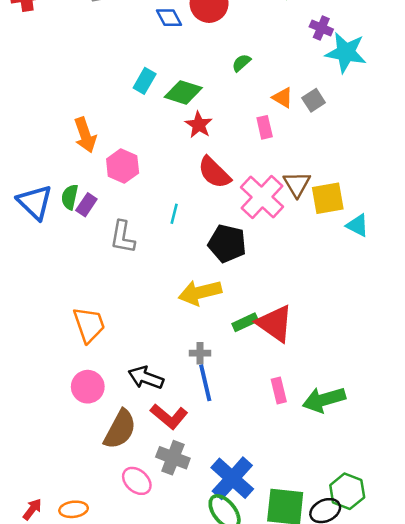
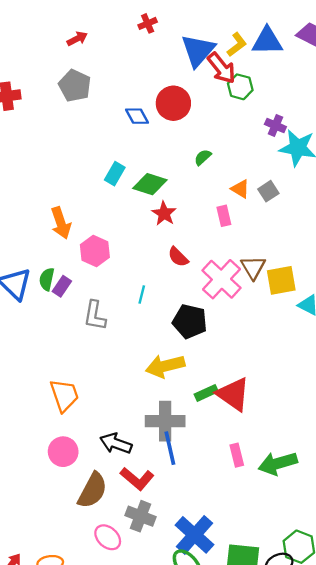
red semicircle: (214, 172) -> (178, 257), size x0.7
gray cross: (200, 353) -> (165, 421), size x2.0

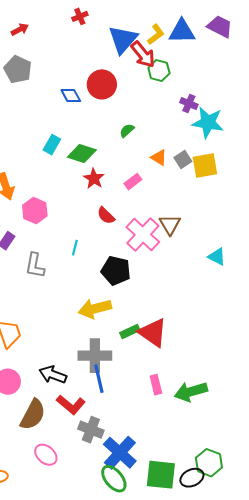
pink rectangle: (224, 216) -> (133, 182), moved, turned 66
yellow square: (281, 280) -> (205, 166), moved
gray cross: (141, 516) -> (91, 430), moved

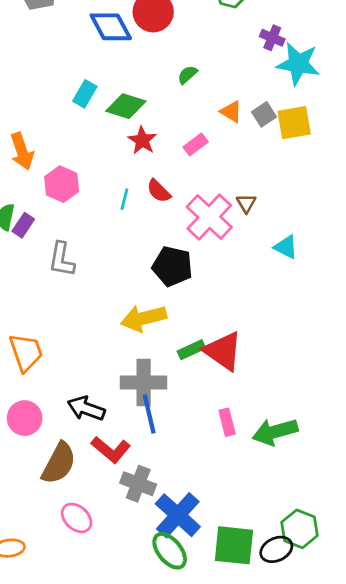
blue diamond: (71, 95) -> (111, 27), size x1.5
brown triangle: (170, 225) -> (246, 203), size x0.7
cyan line: (75, 248) -> (124, 199), moved
cyan triangle: (217, 257) -> (286, 247), moved

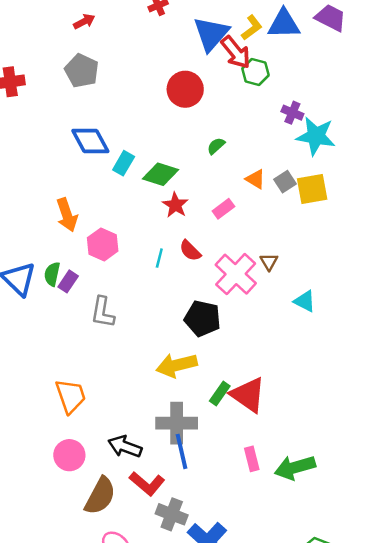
blue diamond: (111, 27) -> (90, 141), moved
green rectangle: (191, 350) -> (220, 394), turned -30

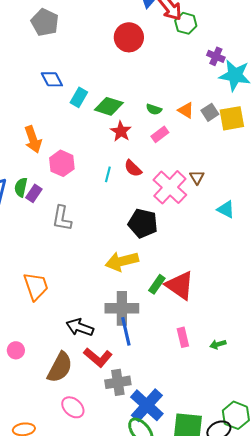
blue diamond: (90, 141) -> (52, 79), size x0.7
green semicircle: (216, 146) -> (154, 109), moved, turned -119
pink circle: (69, 455) -> (16, 350), moved, size x0.7
green arrow: (295, 468) -> (218, 344), size x0.5
gray cross: (172, 514) -> (118, 382), turned -30

